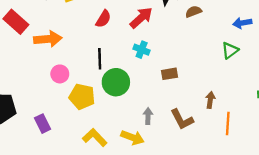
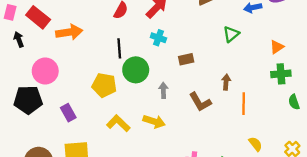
green triangle: (230, 50) -> (231, 34), moved
pink circle: (60, 74) -> (45, 71), moved, size x1.5
gray arrow: (148, 116) -> (163, 90), moved

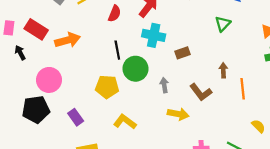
cyan cross: (158, 38) -> (154, 35), size x1.5
yellow arrow: (154, 121) -> (178, 114), moved

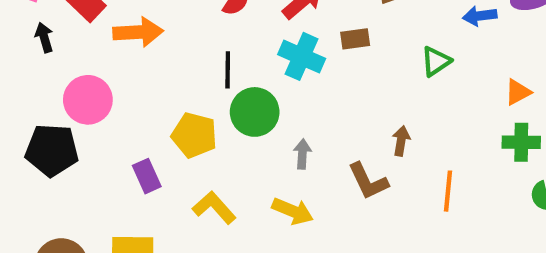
brown rectangle: (183, 53) -> (355, 39), moved
brown arrow: (223, 70) -> (401, 141), moved
yellow arrow: (178, 114) -> (293, 211), moved
purple rectangle: (76, 117) -> (147, 176), moved

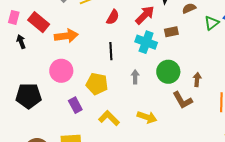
green triangle: (436, 61) -> (212, 23), moved
pink circle: (88, 100) -> (61, 71), moved
green circle: (255, 112) -> (168, 72), moved
gray arrow: (302, 154) -> (135, 77), moved

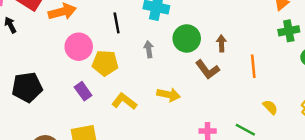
pink circle: (61, 71) -> (79, 47), moved

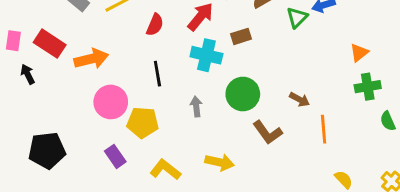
brown arrow: (221, 43) -> (300, 99), moved, turned 119

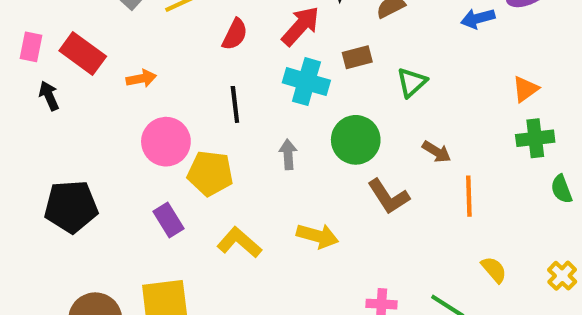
green triangle: (297, 17) -> (412, 82), moved
orange arrow: (91, 59) -> (141, 78), size x0.6

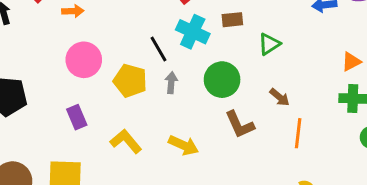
black line: (235, 104) -> (158, 49), moved, turned -32
yellow pentagon: (210, 173) -> (130, 81), moved

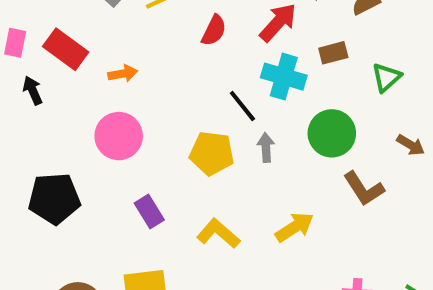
pink circle: (84, 60) -> (119, 136), moved
yellow arrow: (184, 145) -> (295, 227), turned -48

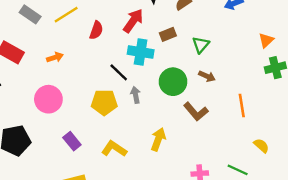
orange arrow: (123, 74) -> (55, 57), moved
brown arrow: (411, 145) -> (207, 76), moved
yellow arrow: (295, 227) -> (158, 139), turned -30

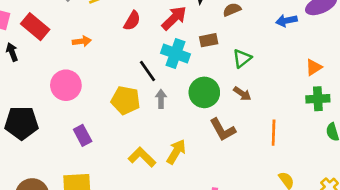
yellow L-shape: (114, 149) -> (142, 157), moved

